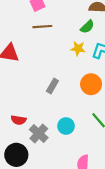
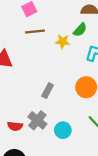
yellow star: (78, 49) -> (63, 42), moved
gray cross: (39, 134) -> (37, 120), moved

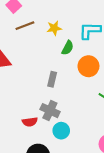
green semicircle: (80, 30) -> (68, 48), moved
cyan circle: (63, 130) -> (61, 131), moved

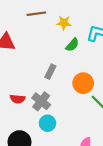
orange circle: (88, 66) -> (83, 83), moved
red semicircle: (30, 122) -> (18, 99), moved

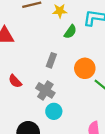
red semicircle: (18, 99) -> (15, 81), moved, turned 48

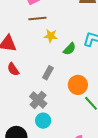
yellow star: (60, 11) -> (51, 36), moved
red semicircle: (15, 81) -> (13, 69), moved

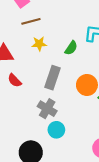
yellow star: (51, 36) -> (39, 44), moved
gray rectangle: (48, 73) -> (53, 78), size x1.5

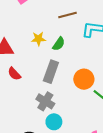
brown line: (31, 21) -> (67, 15), moved
green semicircle: (71, 48) -> (59, 44), moved

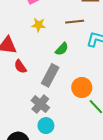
yellow star: (38, 39) -> (39, 25), moved
red semicircle: (14, 74) -> (20, 67), moved

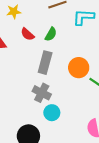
yellow star: (39, 25) -> (14, 12), moved
red semicircle: (20, 67) -> (27, 34), moved

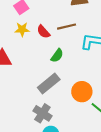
red semicircle: (27, 34) -> (43, 32), moved
gray rectangle: (45, 63) -> (49, 83), turned 30

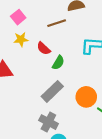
brown line: (67, 27) -> (57, 23), moved
red semicircle: (43, 32) -> (44, 48), moved

